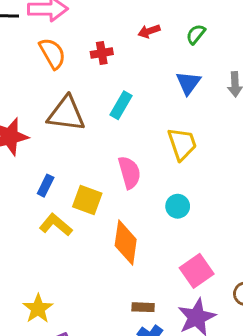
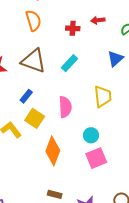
red cross: (102, 53) -> (73, 28), moved
blue rectangle: (46, 186) -> (26, 96), moved
pink square: (197, 271) -> (96, 158), moved

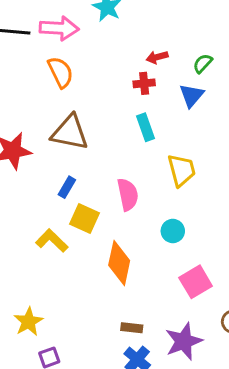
red cross: (73, 28) -> (144, 83), moved
blue triangle: (115, 59) -> (192, 96), moved
cyan rectangle: (70, 63) -> (145, 127), moved, turned -54
pink square: (96, 158) -> (196, 282), moved

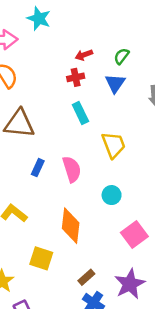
blue rectangle: (67, 187) -> (38, 168), moved
yellow square: (85, 218) -> (41, 258), moved
brown rectangle: (132, 328) -> (86, 277), turned -42

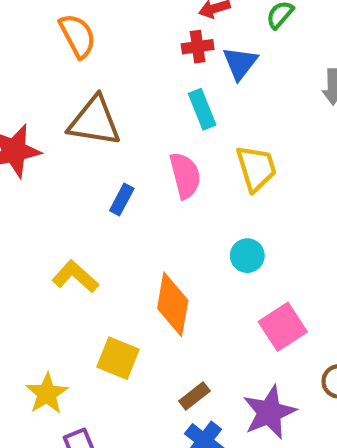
blue triangle: (115, 83) -> (240, 63), moved
pink semicircle: (72, 169) -> (185, 175), moved

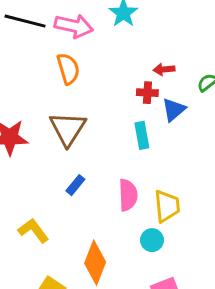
brown triangle: (95, 121) -> (68, 129), turned 42
yellow trapezoid: (256, 168) -> (167, 206), moved
pink semicircle: (185, 175) -> (128, 195), moved

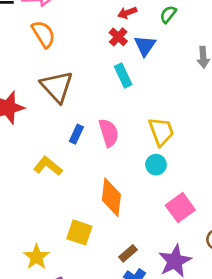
red cross: (147, 93) -> (118, 37), turned -36
pink semicircle: (128, 195) -> (109, 133), moved
yellow L-shape: (33, 230) -> (48, 166), moved

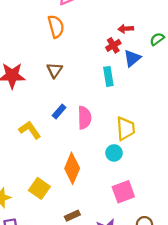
brown triangle: (57, 87) -> (55, 70), size x0.6

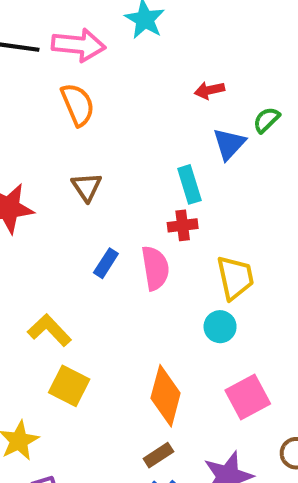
green semicircle: (157, 39) -> (266, 120), moved
red cross: (113, 45) -> (183, 225), moved, turned 32
yellow L-shape: (30, 130) -> (49, 330), moved
orange diamond: (72, 168) -> (166, 396), moved
yellow square: (39, 188) -> (69, 386), moved

